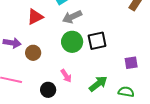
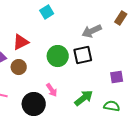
red triangle: (35, 17) -> (21, 42), moved
gray arrow: (72, 17) -> (92, 31), moved
black circle: (48, 90) -> (34, 104), size x1.5

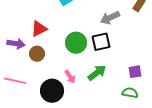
purple square: (117, 77) -> (135, 72), moved
green arrow: (84, 98) -> (97, 73), moved

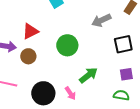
black square: (101, 42) -> (123, 44), moved
pink arrow: (70, 77) -> (70, 93), moved

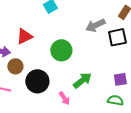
black square: (123, 44) -> (117, 37), moved
brown circle: (28, 56) -> (15, 66), moved
black circle: (43, 93) -> (37, 81), moved

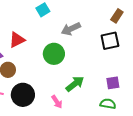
gray arrow: (95, 25) -> (71, 29), moved
black circle: (37, 81) -> (23, 95), moved

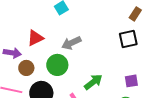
gray arrow: (71, 29) -> (71, 43), moved
green circle: (54, 54) -> (57, 65), moved

